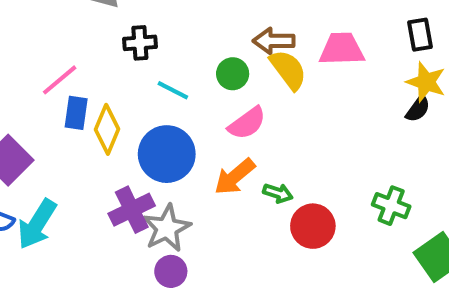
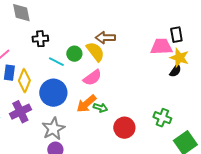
pink trapezoid: (342, 49) -> (161, 47), moved
yellow semicircle: (288, 70) -> (95, 52), moved
green circle: (233, 74) -> (74, 54), moved
green arrow: (278, 193) -> (100, 108), moved
purple cross: (132, 210) -> (20, 112), moved

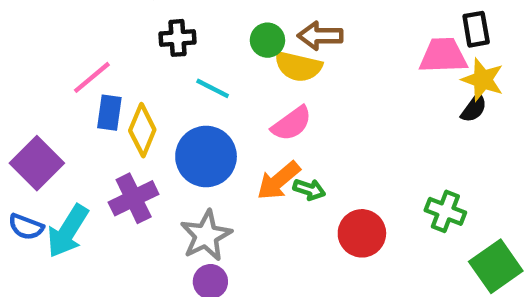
yellow semicircle: (95, 52) -> (298, 66), turned 140
green circle: (74, 54) -> (267, 40), moved

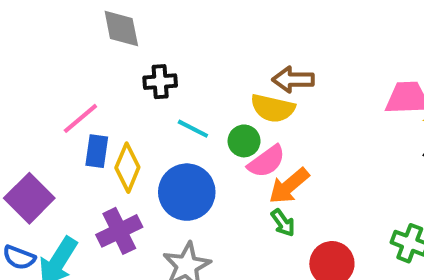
green circle: (267, 40) -> (244, 141), moved
orange arrow: (278, 181) -> (289, 186), moved
green arrow: (309, 189) -> (283, 223), turned 36

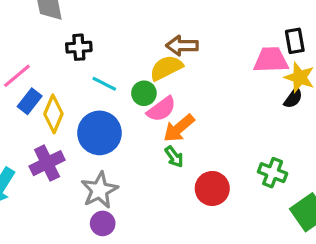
yellow semicircle: (273, 108) -> (166, 68), turned 140
blue rectangle: (97, 151) -> (30, 101), turned 30

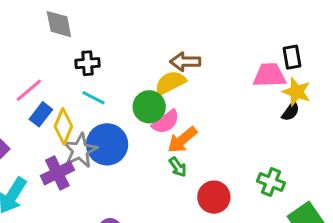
cyan line: (104, 84) -> (94, 98), moved
green circle: (144, 93) -> (149, 107), size x1.4
gray star: (99, 190) -> (80, 150), moved

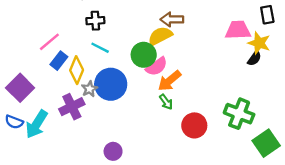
black rectangle: (292, 57) -> (267, 15), moved
gray star: (80, 150) -> (89, 89), size x0.6
green cross: (271, 182) -> (239, 114), size x1.4

